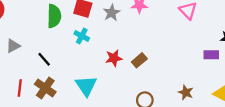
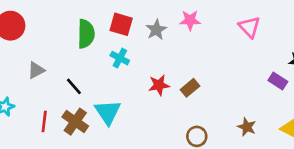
purple rectangle: (211, 55) -> (278, 81), turned 32
cyan triangle: (86, 86) -> (108, 112), moved

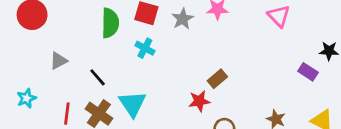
red star: (159, 85) -> (199, 101), moved

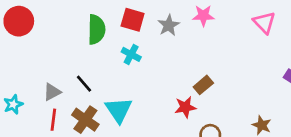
gray triangle: (59, 61) -> (52, 92), moved

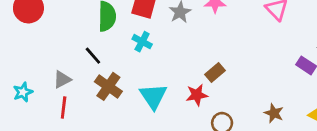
black line: (84, 84) -> (93, 56), moved
cyan triangle: (119, 110) -> (153, 96), moved
brown cross: (85, 120) -> (108, 86), moved

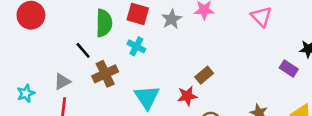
black line: (93, 56) -> (83, 50), moved
brown cross: (108, 86) -> (105, 74), moved, turned 30

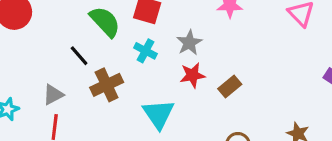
gray star: (172, 19) -> (189, 43), moved
green semicircle: (104, 23) -> (105, 22), turned -44
red star: (187, 96) -> (193, 75), moved

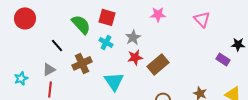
black line: (79, 56) -> (57, 45), moved
brown rectangle: (230, 86) -> (158, 64), size x1.5

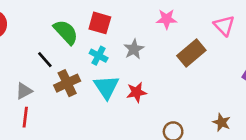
black line: (57, 45) -> (45, 60), moved
red star: (135, 57) -> (136, 92), moved
brown rectangle: (158, 64) -> (191, 53), moved
cyan triangle: (114, 81) -> (106, 87), moved

